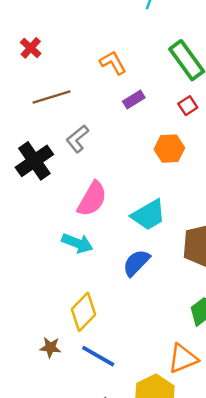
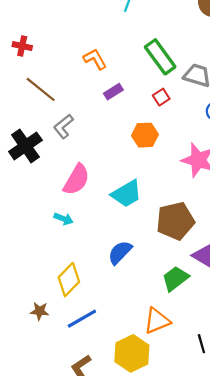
red cross: (31, 48) -> (22, 46), turned -30
brown line: (52, 97) -> (41, 89), turned 56
cyan arrow: (77, 243) -> (63, 219), size x0.7
blue semicircle: (136, 263) -> (120, 252), moved
blue line: (98, 356) -> (82, 319), turned -60

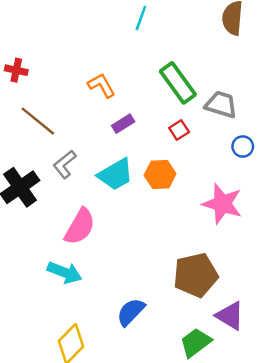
cyan trapezoid: (126, 194) -> (115, 175), moved
cyan arrow: (63, 219) -> (65, 272), size x1.5

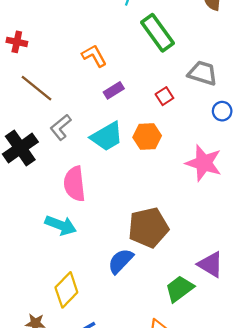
green rectangle: (178, 83) -> (158, 33), moved
pink semicircle: (80, 227) -> (75, 184), turned 144
brown pentagon: (196, 275) -> (148, 228), moved

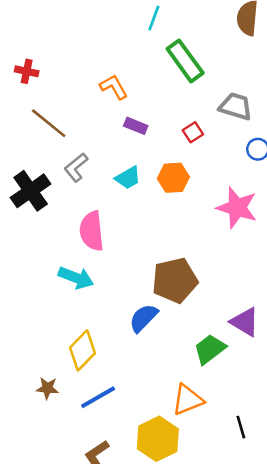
purple rectangle: (114, 90) -> (136, 126), turned 54
cyan trapezoid: (107, 136) -> (128, 178), size x0.7

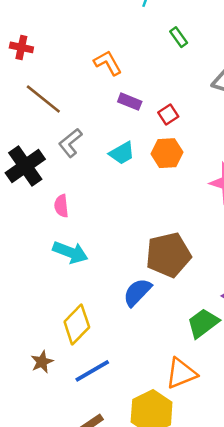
green rectangle: (185, 61) -> (179, 37), size x0.5
red square: (193, 132) -> (168, 114), moved
pink semicircle: (92, 231) -> (61, 206), moved, size x0.6
brown star: (47, 388) -> (42, 362), turned -30

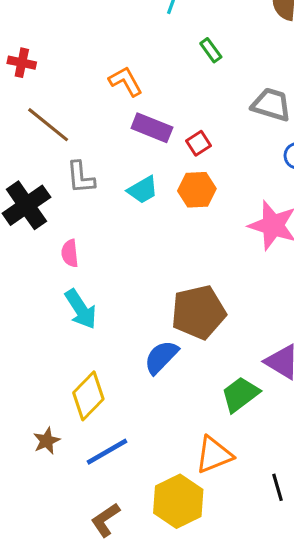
purple rectangle: (130, 102) -> (152, 128), size x1.4
gray L-shape: (70, 143) -> (81, 177), turned -56
cyan arrow: (70, 252) -> (81, 309), turned 36

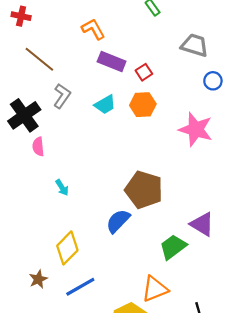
gray L-shape: (81, 177) -> (62, 96), turned -140
pink semicircle: (70, 253) -> (38, 147), moved
cyan arrow: (81, 309) -> (62, 188), size x0.6
brown pentagon: (198, 312) -> (144, 190), turned 30

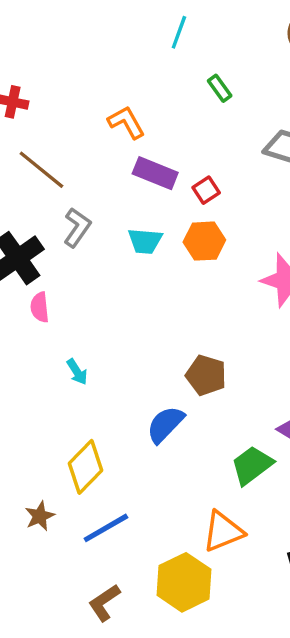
cyan trapezoid: (105, 105) -> (145, 241), turned 35
brown pentagon: (144, 190) -> (206, 375), size x0.7

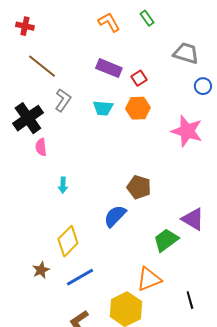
orange L-shape: (126, 122) -> (109, 22), moved
cyan arrow: (77, 372) -> (63, 185), turned 35

